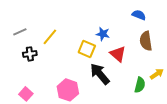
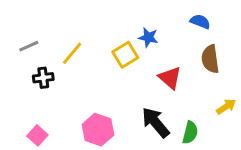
blue star: (103, 34) -> (148, 37), moved
yellow square: (87, 49) -> (125, 55), moved, turned 36
black arrow: (100, 74) -> (156, 122), moved
green semicircle: (140, 85) -> (190, 133), moved

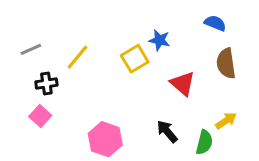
yellow arrow: (226, 107) -> (226, 121), moved
black arrow: (156, 122) -> (167, 131), size x0.7
pink square: (37, 135) -> (40, 116), moved

